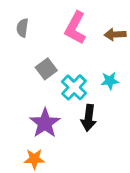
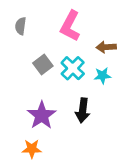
brown arrow: (115, 34) -> (106, 47), moved
cyan cross: (74, 87) -> (73, 68), moved

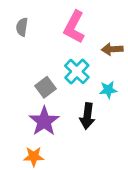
gray square: (43, 64) -> (45, 87), moved
cyan star: (102, 76) -> (108, 90), moved

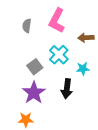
gray semicircle: (22, 27) -> (27, 26), moved

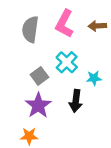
gray semicircle: (27, 26) -> (30, 29), size x1.6
brown arrow: (86, 38) -> (97, 26), moved

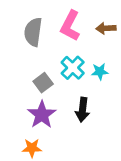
cyan star: (94, 78) -> (100, 71), moved

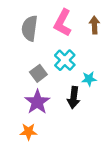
brown arrow: (106, 28) -> (95, 25), turned 91
cyan star: (100, 71) -> (89, 79), moved

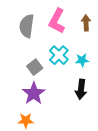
cyan star: (89, 79) -> (82, 60), moved
black arrow: (74, 98) -> (81, 89), moved

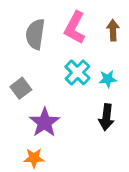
gray square: (35, 67) -> (21, 88), moved

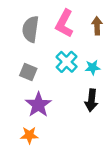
gray square: (21, 88) -> (28, 72), moved, turned -30

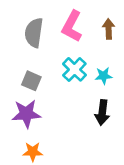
purple star: (38, 105) -> (26, 114), moved, turned 30

